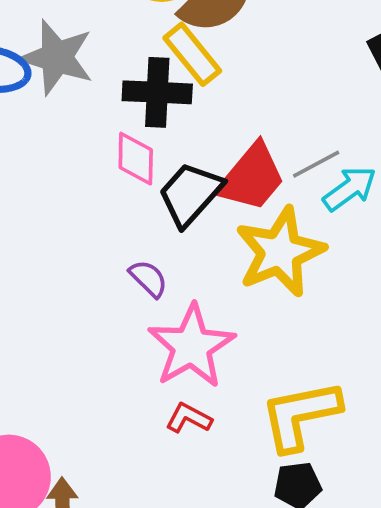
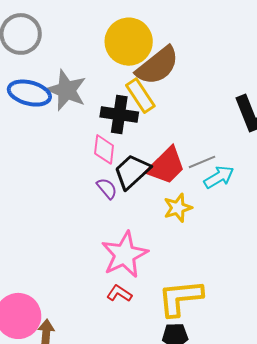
yellow star: (280, 252) -> (178, 208), size x0.6
purple semicircle: (148, 279) -> (107, 188), moved

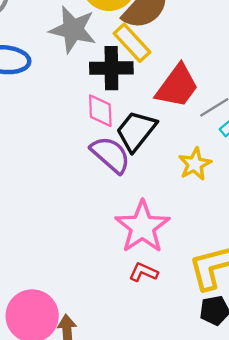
gray star: (66, 90) -> (73, 30), moved
red trapezoid: (166, 166) -> (177, 86), moved
purple semicircle: (107, 188) -> (110, 155), size x1.6

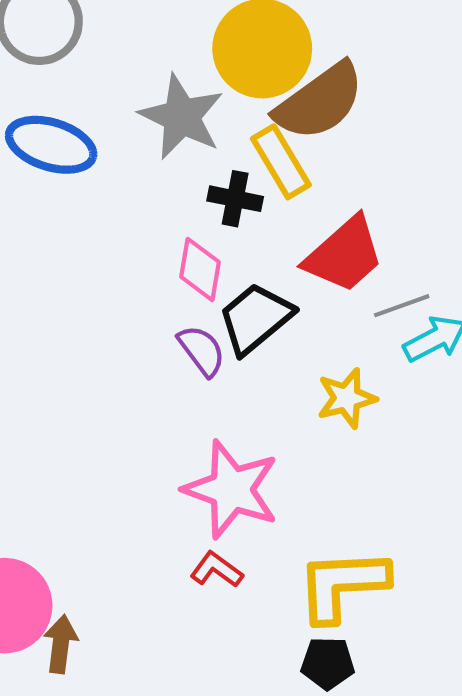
black cross: (111, 68) -> (235, 199), size x0.7
purple semicircle: (110, 155) -> (202, 351), size x0.7
pink star: (142, 227) -> (231, 489), turned -30

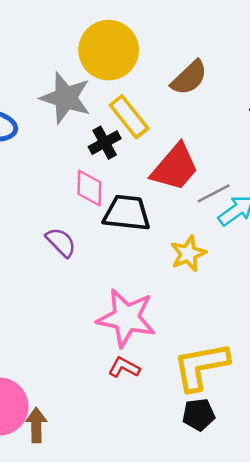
brown semicircle: (320, 102) -> (189, 78), moved, size x0.7
black cross: (235, 199) -> (105, 143), turned -32
black trapezoid: (255, 318) -> (127, 213), turned 54
purple semicircle: (202, 351) -> (61, 242), moved

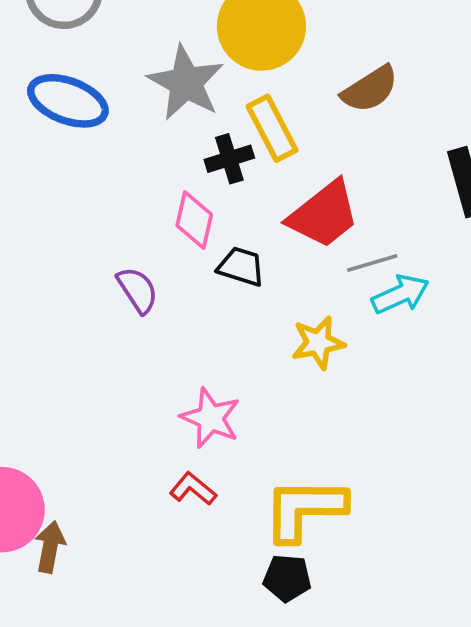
black trapezoid: (127, 213) -> (241, 267), size x0.7
pink star: (126, 318) -> (211, 418), size x0.7

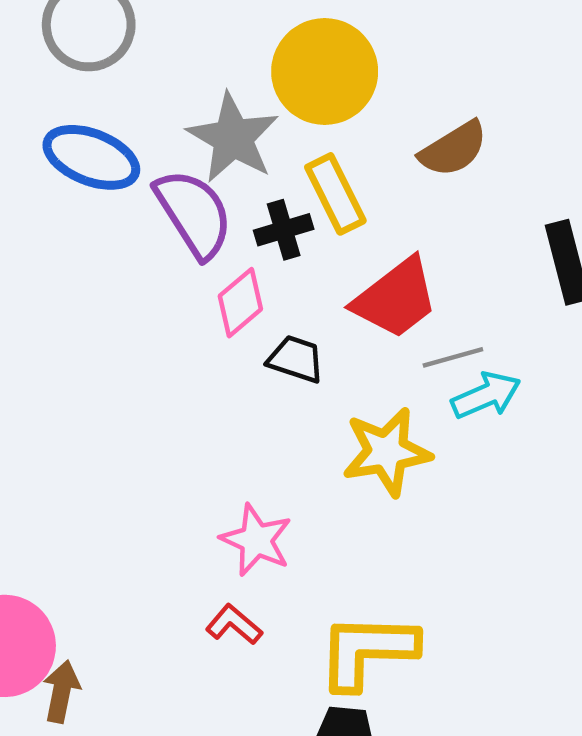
pink diamond: (194, 220) -> (240, 303), turned 36
purple semicircle: (138, 290) -> (194, 213), moved, size x1.6
yellow star: (318, 343) -> (387, 452), size x1.4

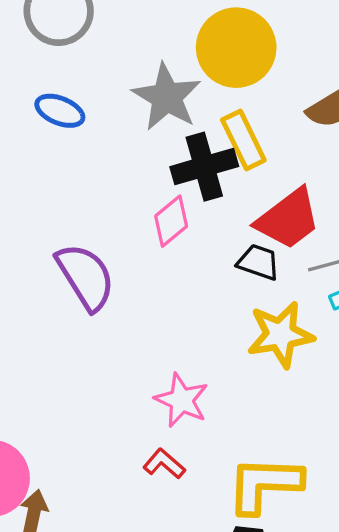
blue ellipse: (91, 157) -> (60, 111), size x0.7
purple semicircle: (194, 213) -> (86, 277), moved
black cross: (284, 230) -> (204, 167), size x1.5
black trapezoid: (296, 359) -> (258, 262), moved

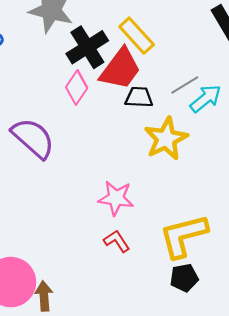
yellow rectangle: (243, 140) -> (137, 36), moved
red trapezoid: (288, 219) -> (120, 69), moved
red L-shape: (164, 464) -> (117, 241), turned 32

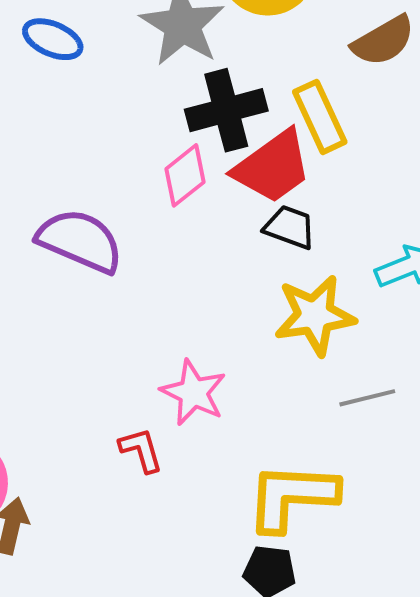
gray line: (185, 85) -> (367, 398), moved
purple semicircle: (33, 138) -> (80, 241), turned -36
red L-shape: (117, 241) -> (141, 450), moved

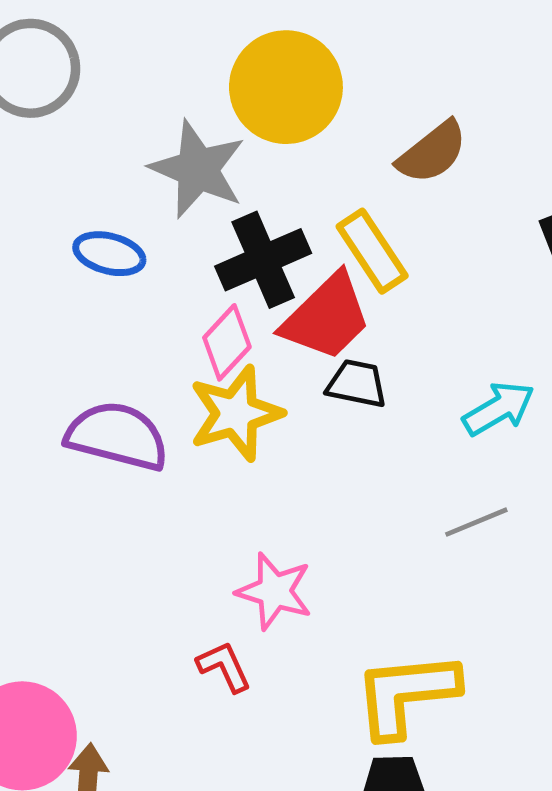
blue ellipse: (53, 39) -> (109, 254), moved
yellow star: (315, 315) -> (236, 413), moved
gray line: (367, 398) -> (476, 522), moved

